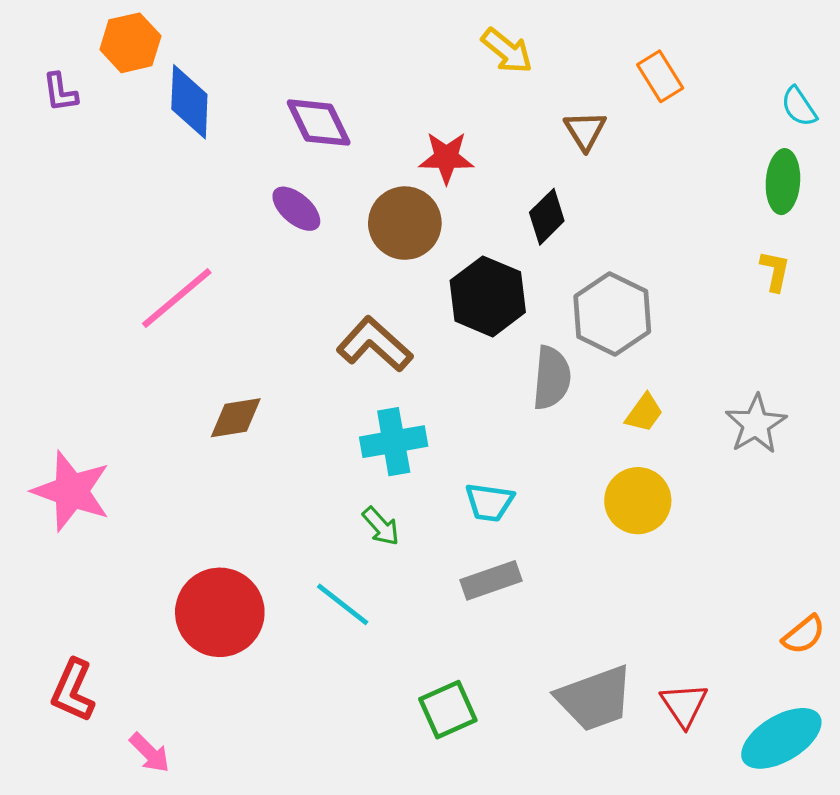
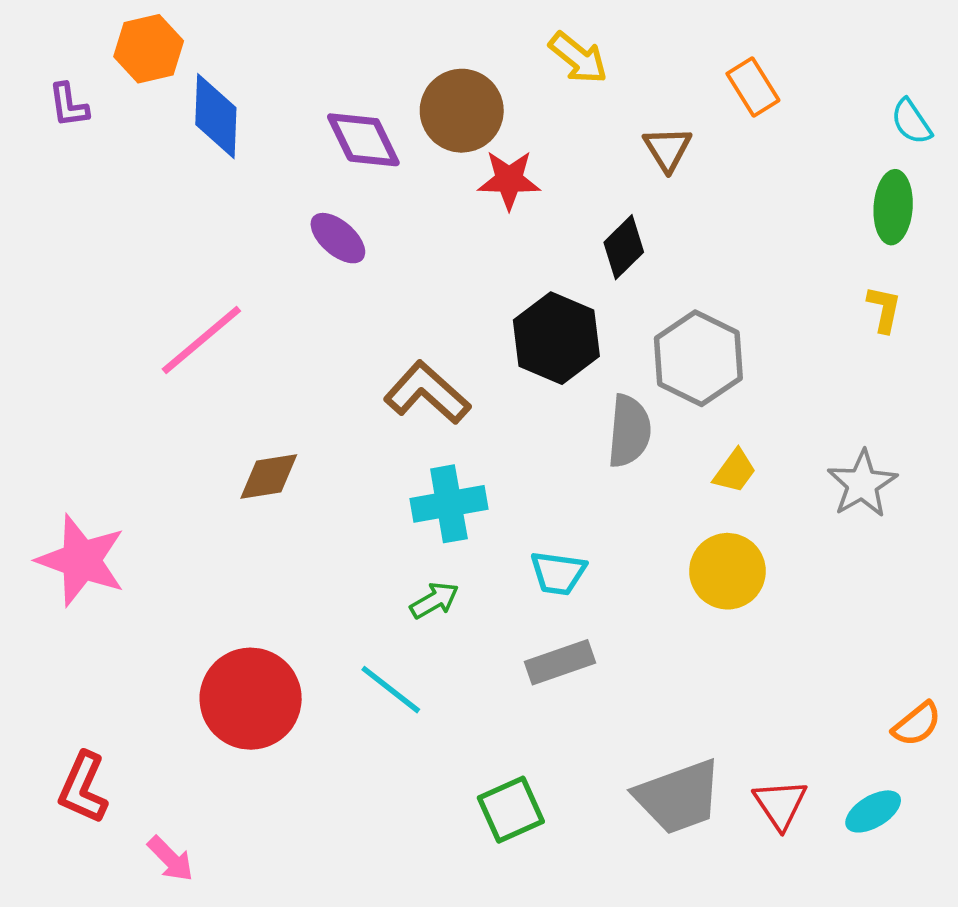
brown circle: (405, 223) -> (462, 111), moved
green arrow: (381, 526) -> (434, 600), turned -78
cyan ellipse: (781, 738) -> (873, 811), moved, size x0.6

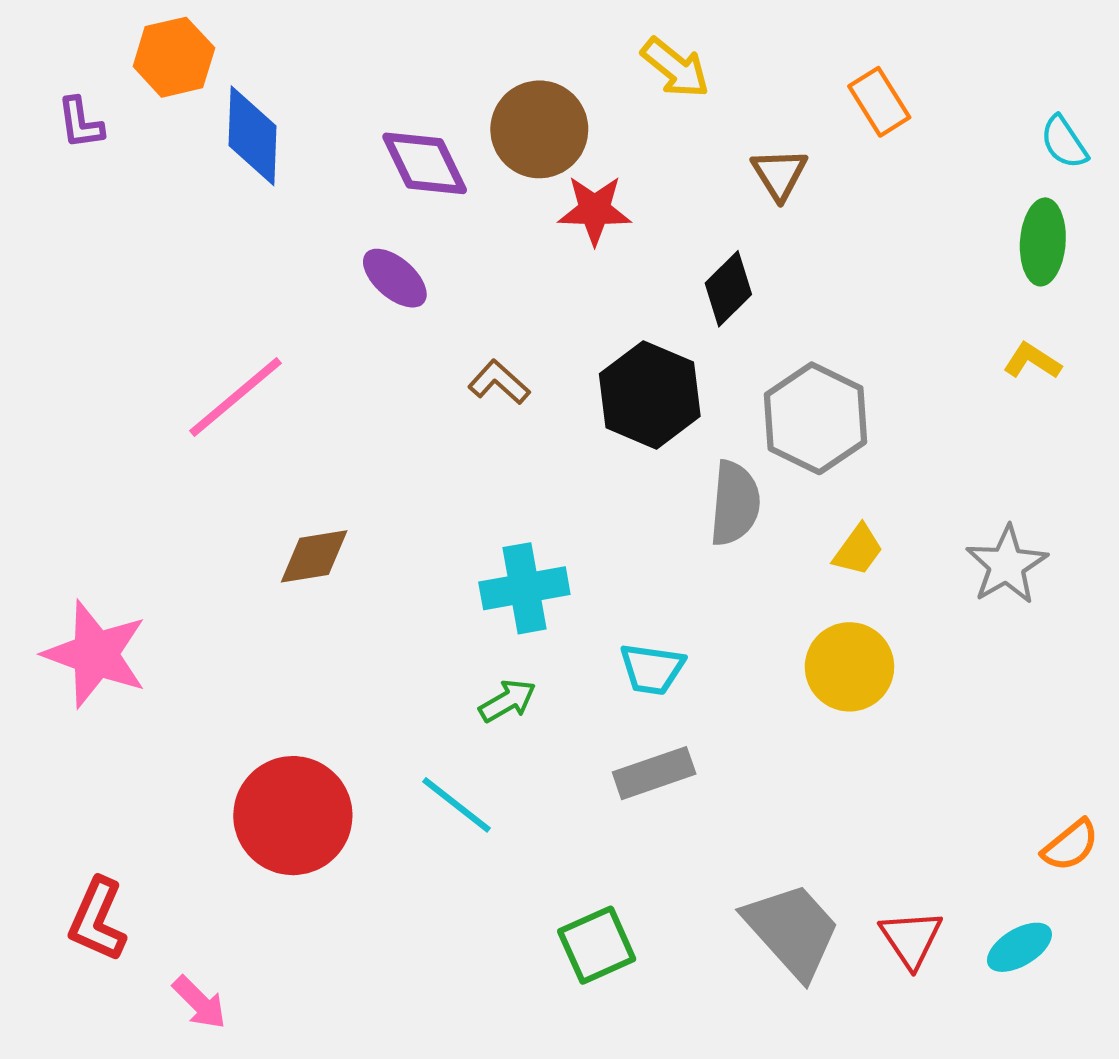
yellow L-shape: (884, 309) -> (1032, 361), turned -69
brown L-shape: (427, 393) -> (499, 382), moved, size x0.6
gray trapezoid: (678, 797) -> (792, 930), turned -112

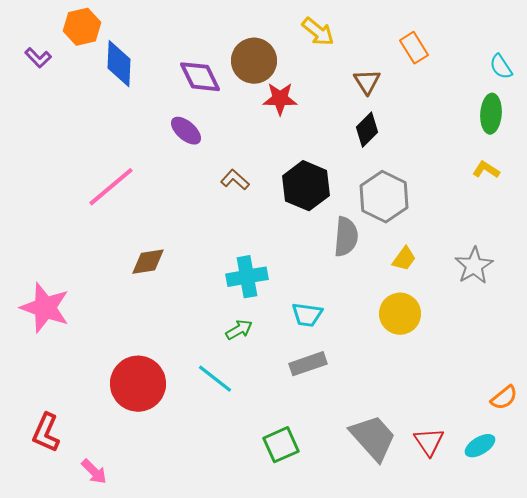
purple L-shape: (80, 123) -> (38, 58), turned -36
black diamond: (728, 289) -> (367, 130), moved

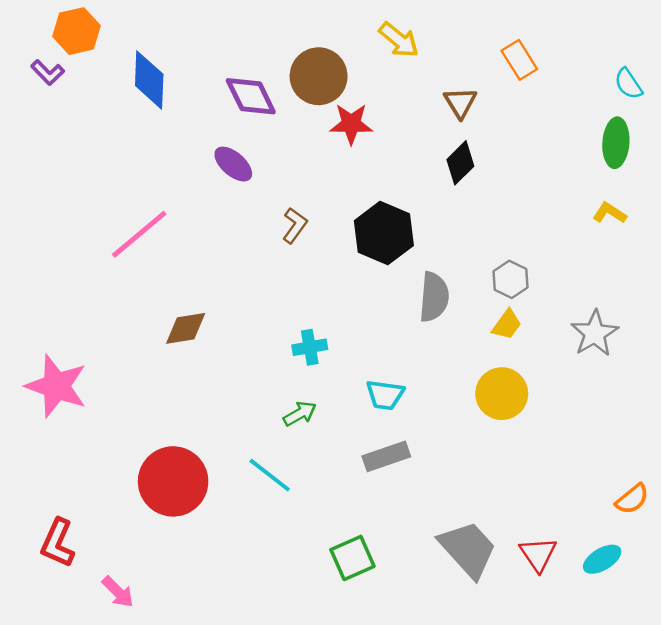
orange hexagon: (82, 27) -> (76, 31), moved
brown L-shape: (235, 180) -> (295, 226), turned 84
gray hexagon: (384, 197) -> (511, 279), moved, size x0.6
cyan cross: (247, 277) -> (310, 347), size x0.7

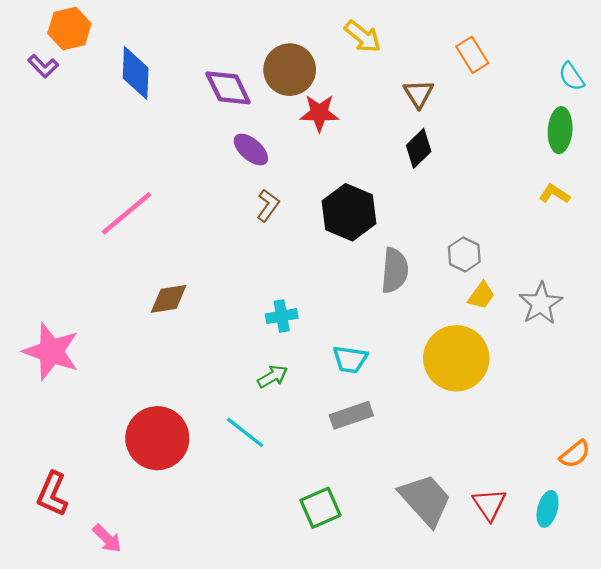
purple ellipse: (233, 164) -> (251, 149), moved
yellow trapezoid: (507, 325) -> (481, 296), moved
yellow circle: (502, 394) -> (456, 358), size x1.4
cyan ellipse: (602, 559) -> (548, 509), turned -44

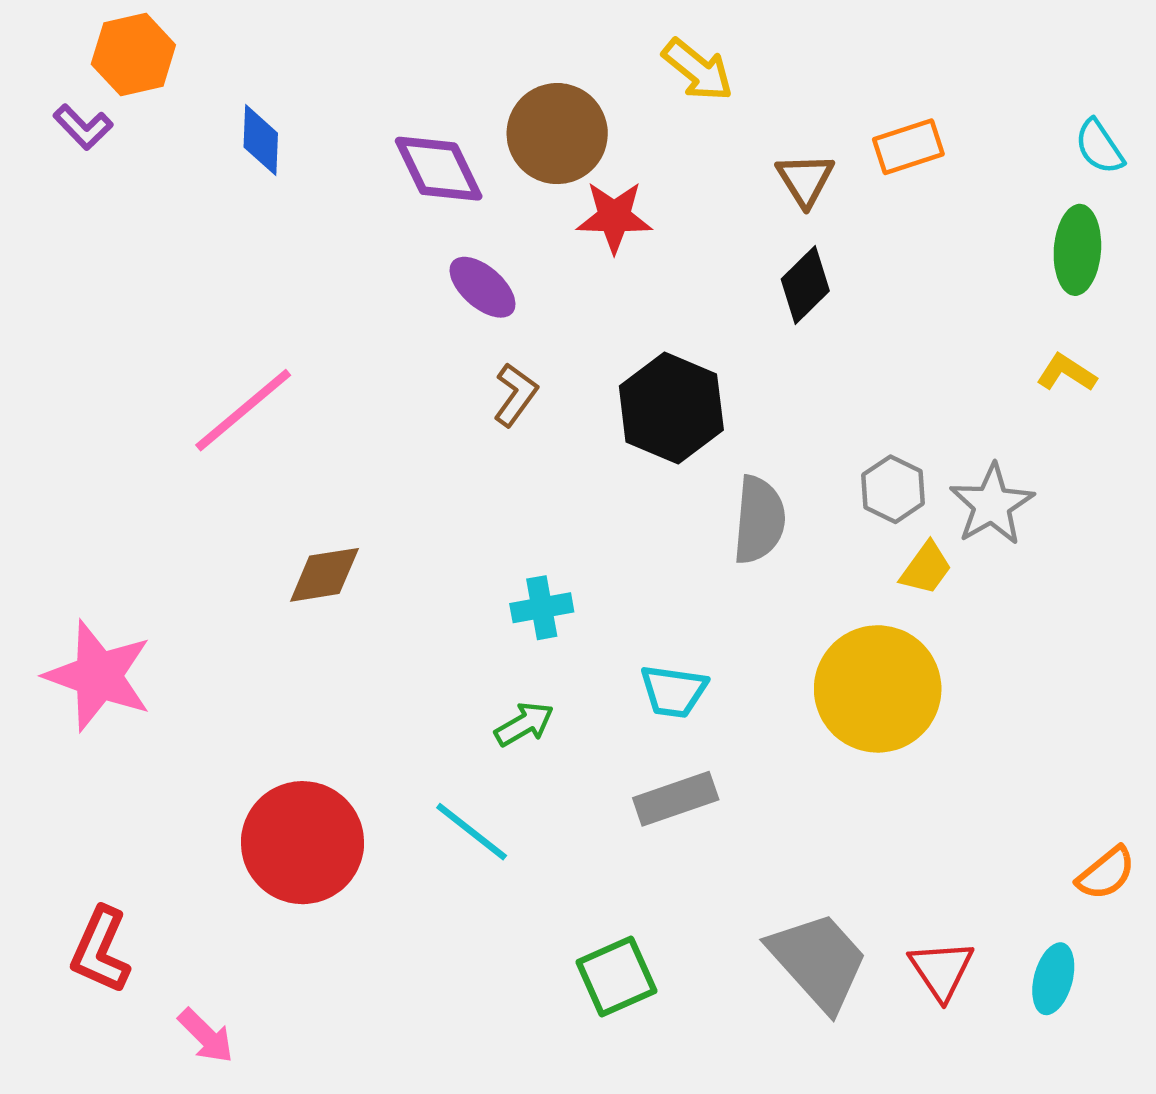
orange rectangle: (472, 55) -> (908, 147), moved, turned -76
blue diamond: (136, 73) -> (261, 140), size x0.7
gray star: (541, 304) -> (992, 505), moved

